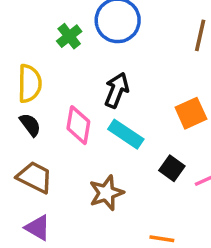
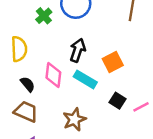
orange square: (191, 113) -> (113, 62), moved
black semicircle: (30, 125) -> (28, 84), moved

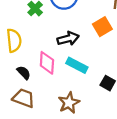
black arrow: (78, 50) -> (68, 39), turned 60
orange square: (113, 62) -> (102, 27), moved

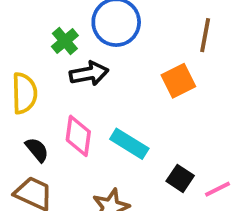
black arrow: (68, 39) -> (89, 74), moved

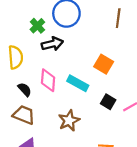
orange square: (178, 81) -> (104, 64), moved, turned -30

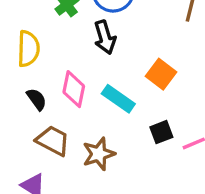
black arrow: (52, 44) -> (105, 37), moved, turned 80
black square: (108, 102) -> (161, 132), turned 32
brown trapezoid: (24, 115) -> (53, 141), moved

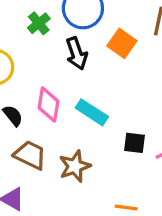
orange square: (161, 74) -> (122, 43), moved
black square: (161, 132) -> (135, 143), turned 30

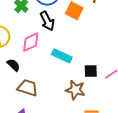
pink diamond: (48, 105) -> (31, 42), moved, turned 65
brown star: (75, 166) -> (75, 90), moved, turned -30

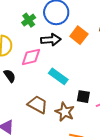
black arrow: (47, 21) -> (51, 40), turned -78
brown trapezoid: (28, 88) -> (38, 105), moved

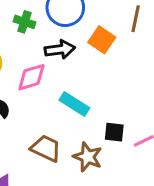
green cross: (29, 20) -> (24, 22), turned -32

